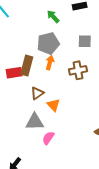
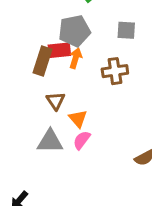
red rectangle: (14, 73) -> (59, 50), moved
brown triangle: (37, 93) -> (56, 101), turned -32
pink semicircle: (48, 138) -> (82, 140), moved

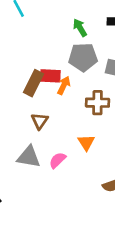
gray pentagon: (74, 31) -> (83, 57), moved
orange triangle: (78, 119) -> (86, 142), moved

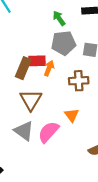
brown triangle: (40, 121) -> (31, 100), size x1.5
gray triangle: (29, 157) -> (24, 131), turned 30
pink semicircle: (57, 160) -> (48, 132), size x1.5

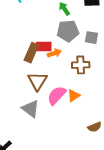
orange arrow: (49, 68) -> (54, 53), turned 48
orange triangle: (72, 115) -> (74, 96), turned 32
pink semicircle: (48, 132) -> (57, 95), moved

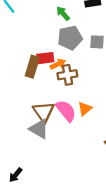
brown cross: (81, 65) -> (67, 75), moved
brown triangle: (37, 81) -> (44, 112), moved
pink semicircle: (57, 95) -> (66, 111), turned 105

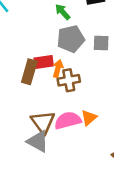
orange arrow: (58, 64) -> (58, 69), turned -48
pink semicircle: (66, 111) -> (68, 120), turned -65

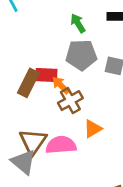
orange arrow: (58, 69) -> (61, 85), turned -70
brown cross: (69, 80) -> (70, 101), turned -30
orange triangle: (89, 118) -> (93, 129), moved

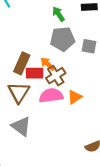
red rectangle: (46, 75) -> (35, 73), moved
brown triangle: (33, 142) -> (19, 92), moved
pink semicircle: (61, 145) -> (51, 96), moved

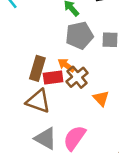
brown triangle: (19, 92) -> (38, 101), turned -35
pink semicircle: (51, 96) -> (75, 138), moved, turned -40
orange triangle: (75, 97) -> (101, 98), turned -32

